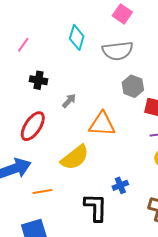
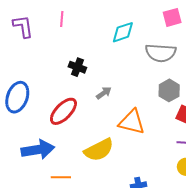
pink square: (122, 14) -> (172, 17), turned 30
cyan diamond: (77, 37) -> (123, 32), turned 45
pink line: (23, 45) -> (62, 19), moved, turned -42

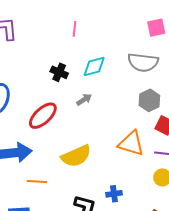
pink line: (62, 19) -> (75, 29), moved
cyan diamond: (123, 32) -> (94, 66), moved
orange triangle: (132, 122) -> (131, 143), moved

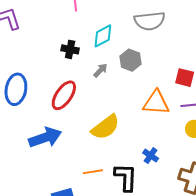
gray hexagon: (149, 100) -> (131, 60), moved
orange line: (37, 181) -> (93, 172), moved
blue cross: (114, 194) -> (151, 156), turned -35

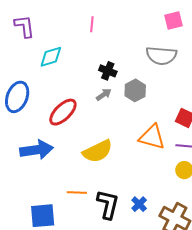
cyan diamond: (103, 36) -> (51, 57), moved
black cross: (70, 49) -> (108, 71), moved
blue cross: (151, 156) -> (139, 204), moved

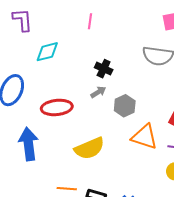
gray hexagon: (135, 90) -> (125, 106), moved
red ellipse: (63, 112) -> (57, 107), turned 36
blue arrow: (36, 150) -> (28, 144), turned -92

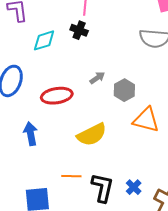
black cross: (104, 69) -> (79, 30), moved
blue arrow: (28, 144) -> (31, 134), size x0.7

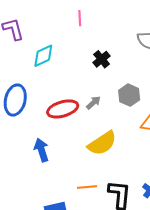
black cross: (79, 30) -> (102, 59), moved, turned 36
gray arrow: (97, 78) -> (93, 103), moved

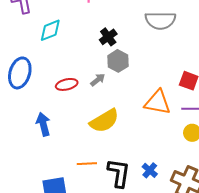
gray hexagon: (129, 95) -> (118, 61), moved
red ellipse: (63, 109) -> (67, 84), size x0.7

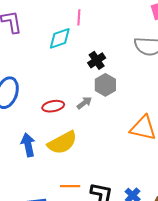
cyan diamond: (50, 30) -> (60, 38), moved
yellow semicircle: (104, 121) -> (62, 143), moved

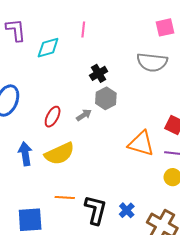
cyan diamond: (60, 38) -> (48, 48), moved
red ellipse: (53, 106) -> (53, 117), turned -55

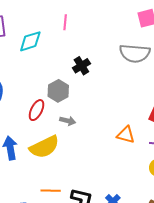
gray hexagon: (106, 98) -> (58, 91), moved
gray arrow: (84, 115) -> (68, 121), moved, turned 49
orange triangle: (141, 143) -> (126, 135), size x0.7

